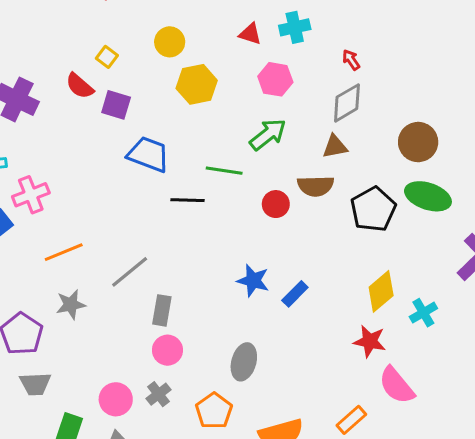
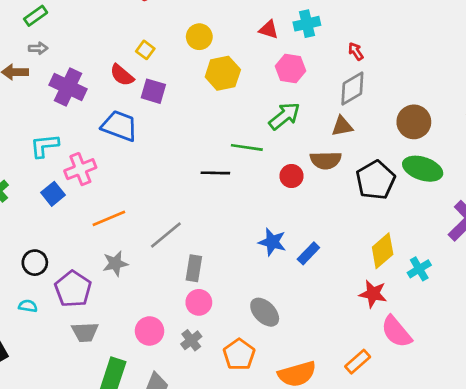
blue trapezoid: (148, 154) -> (119, 126), moved
gray ellipse: (244, 362) -> (265, 312), turned -60
pink circle: (116, 399) -> (150, 331), moved

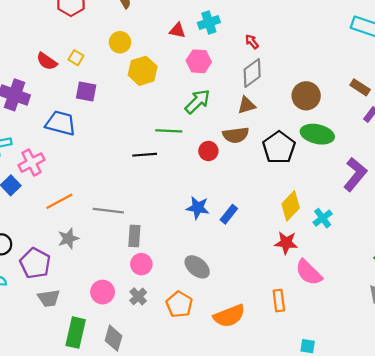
red semicircle: (122, 75) -> (47, 61), moved
gray line: (166, 235) -> (108, 211), turned 52
orange rectangle: (358, 362) -> (279, 301), turned -50

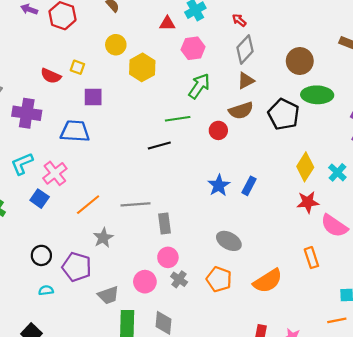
blue star: (198, 208) -> (219, 185), turned -30
pink circle: (141, 264) -> (168, 257), moved
gray trapezoid: (49, 298) -> (108, 295), moved

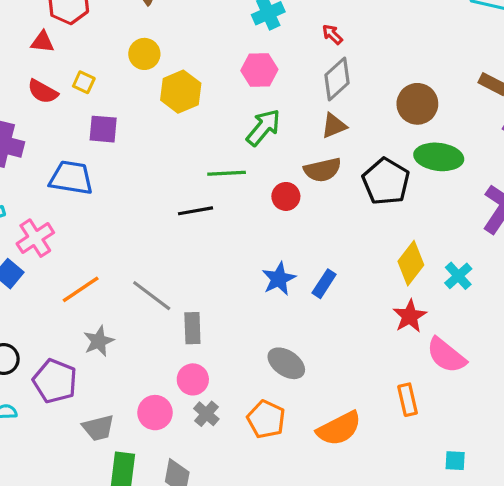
red triangle: (167, 23) -> (42, 42), moved
red star: (308, 202) -> (410, 316), turned -30
gray line: (136, 204) -> (152, 296), turned 36

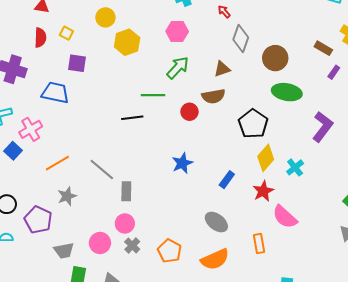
gray diamond: (337, 79) -> (241, 38), moved, turned -32
red semicircle: (43, 92) -> (40, 38), turned -120
black pentagon: (386, 181) -> (253, 124), moved
blue rectangle: (324, 284) -> (227, 180), moved
gray ellipse: (286, 363) -> (216, 222), moved

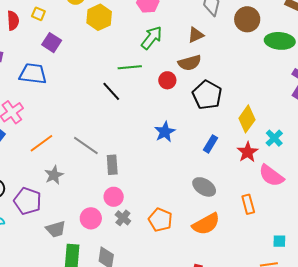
purple square: (77, 63) -> (52, 43), turned 30
green ellipse: (287, 92) -> (280, 41), moved
black line: (132, 118) -> (111, 91), turned 60
black pentagon: (253, 124) -> (207, 95), moved
cyan cross: (295, 167) -> (274, 138), moved

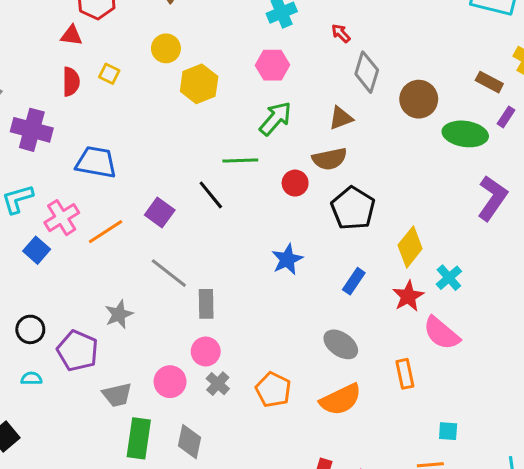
purple square: (52, 43) -> (160, 212), moved
orange line: (41, 143) -> (106, 232), moved

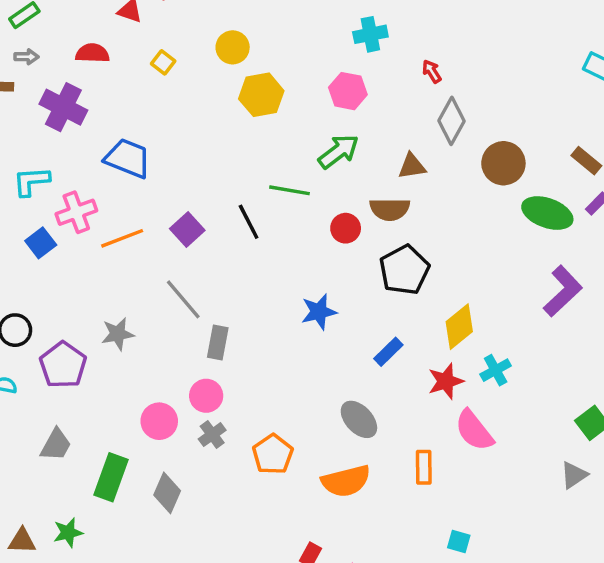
red semicircle: (71, 82) -> (92, 53), moved, turned -100
gray trapezoid: (117, 395) -> (56, 445), moved, turned -60

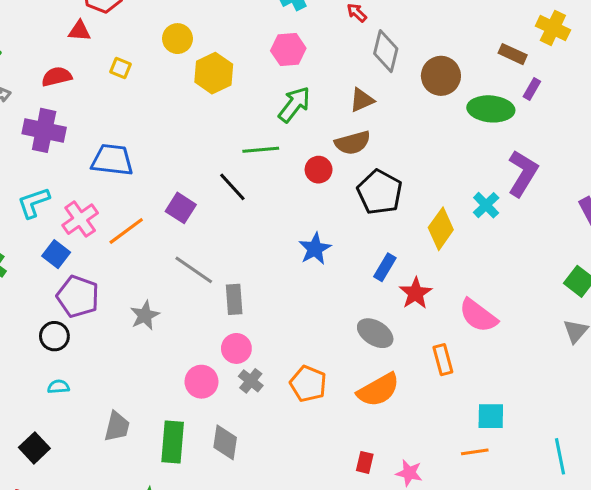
purple pentagon: (63, 365) -> (78, 297), moved
cyan cross: (496, 370) -> (486, 205), moved
red star: (446, 381) -> (416, 293), moved
cyan square: (459, 541) -> (491, 416), size x1.4

